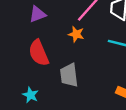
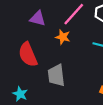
purple triangle: (37, 14) -> (38, 18), moved, turned 35

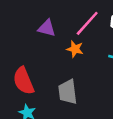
red semicircle: (28, 55) -> (24, 81), moved

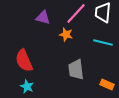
gray trapezoid: (68, 92) -> (76, 70), moved

